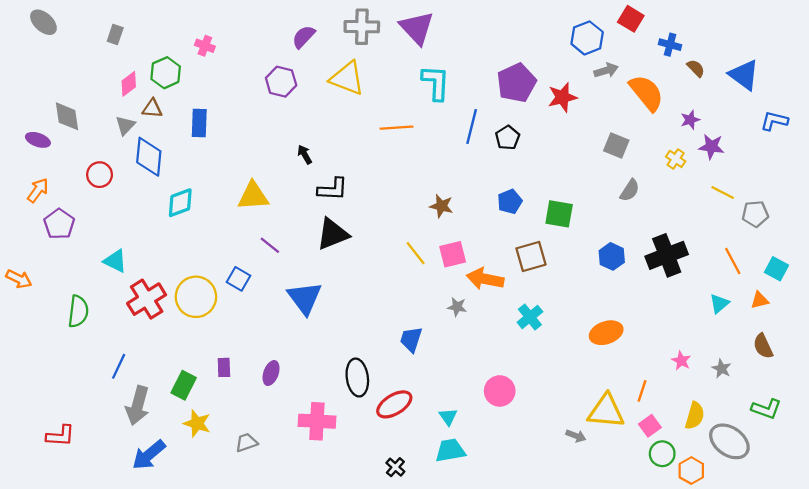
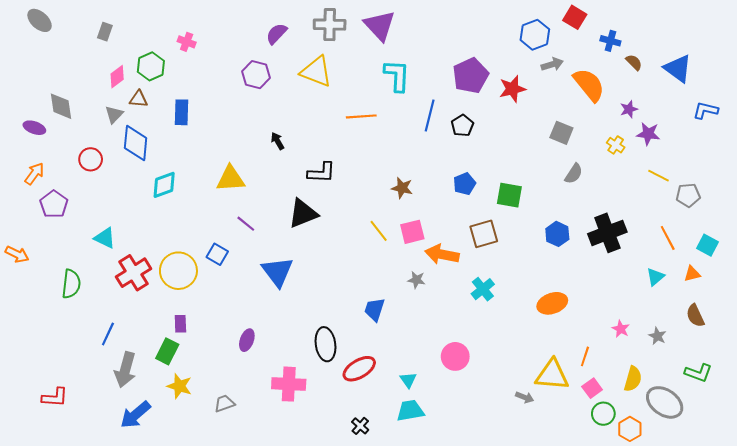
black L-shape: (333, 189) -> (321, 173), moved
purple rectangle: (224, 367) -> (180, 324), moved

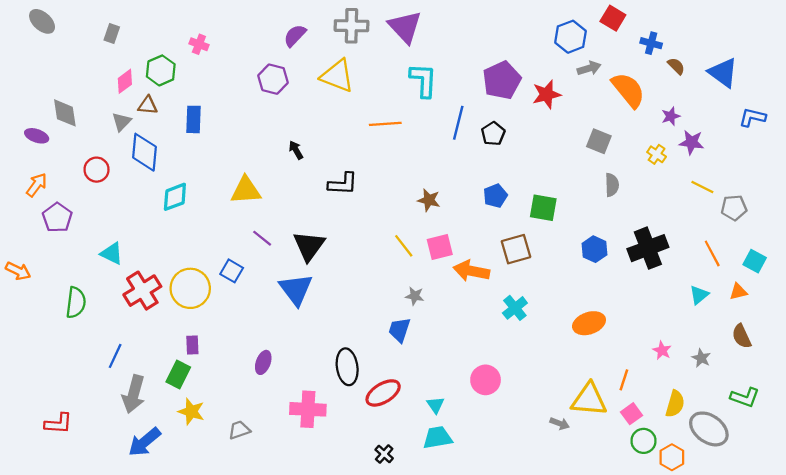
gray semicircle: (574, 174) -> (612, 185), turned -35
black triangle: (303, 213) -> (309, 246), moved, turned -32
gray star: (416, 280) -> (415, 296), moved

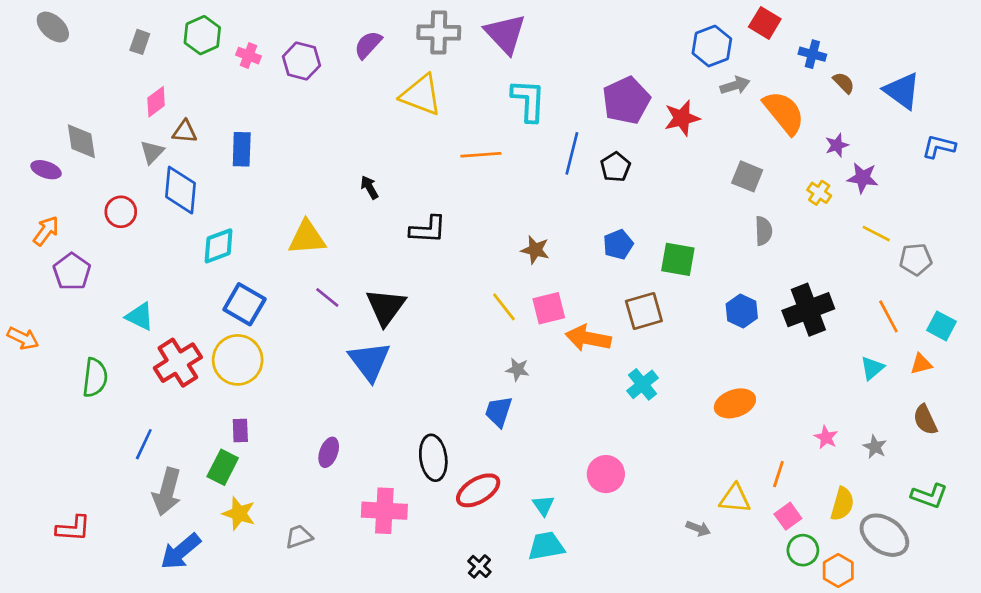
green hexagon: (161, 70) -> (202, 35), moved
purple hexagon: (273, 79) -> (301, 61), moved
blue square: (232, 271) -> (244, 304), moved, size x1.4
yellow triangle: (589, 399) -> (735, 499), size x0.7

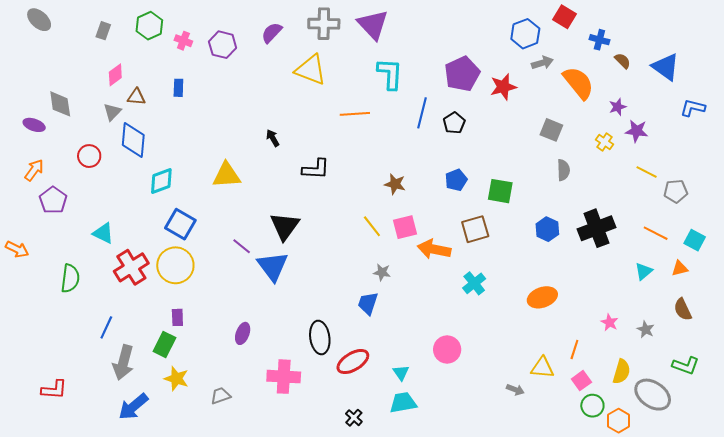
blue rectangle: (242, 149) -> (178, 88), moved, size x0.7
purple line: (327, 297) -> (242, 246), moved
orange line: (888, 316) -> (656, 233), turned -35

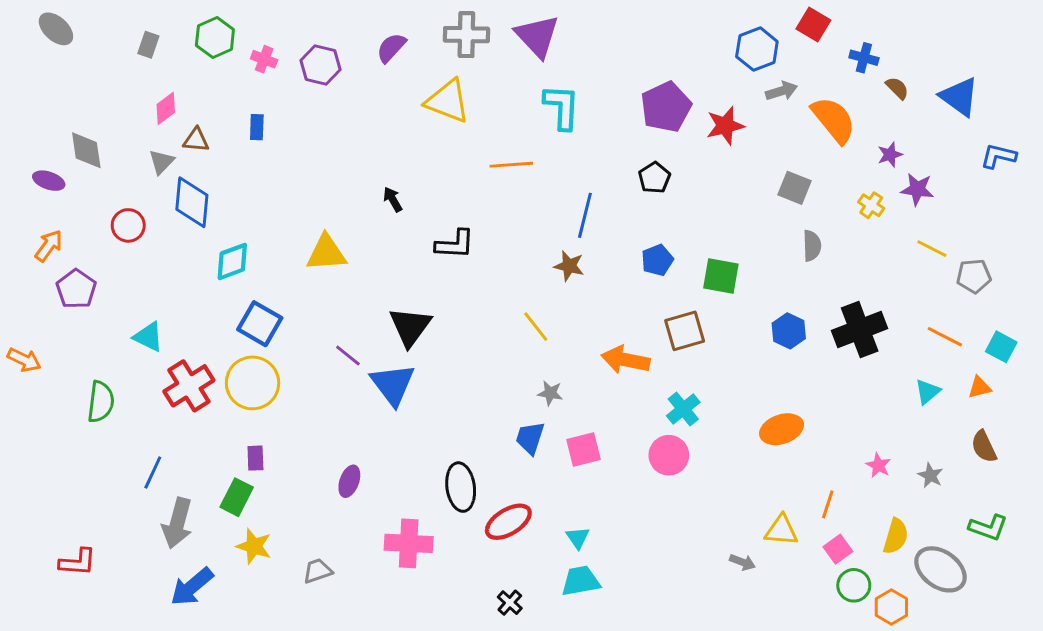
blue line: (422, 113) -> (585, 215), moved
pink square: (405, 227) -> (584, 449), moved
pink circle: (447, 349) -> (669, 455), moved

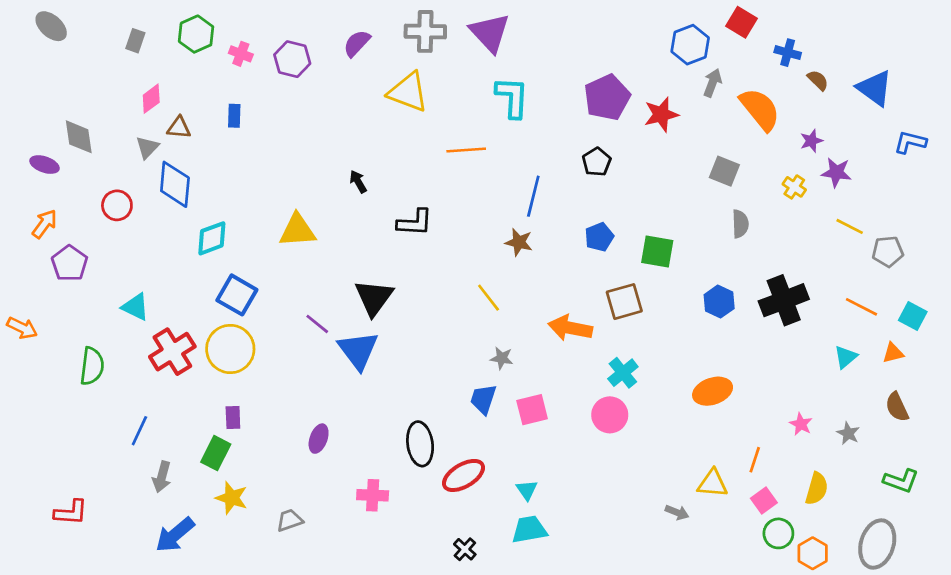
gray arrow: (782, 91) -> (713, 83), turned -52
gray arrow: (177, 523) -> (162, 477), size x0.7
pink cross: (409, 543) -> (373, 495), size x0.7
gray ellipse: (941, 569) -> (877, 544), moved, turned 72

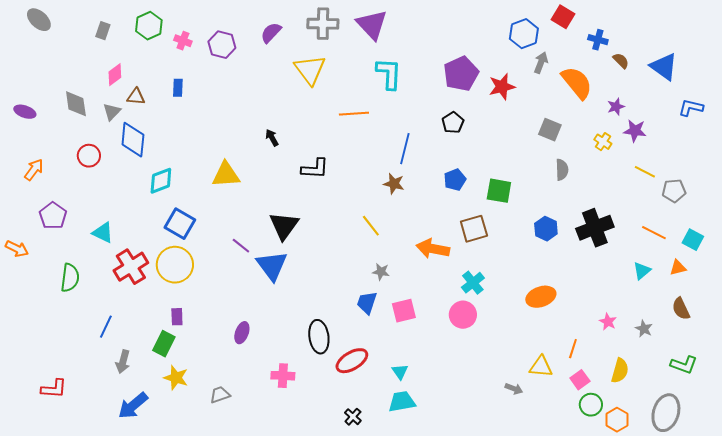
yellow triangle: (408, 92) -> (310, 70), turned 32
gray diamond: (79, 137) -> (76, 104), moved
purple ellipse: (45, 165) -> (25, 112), moved
purple pentagon: (70, 263) -> (53, 216), moved

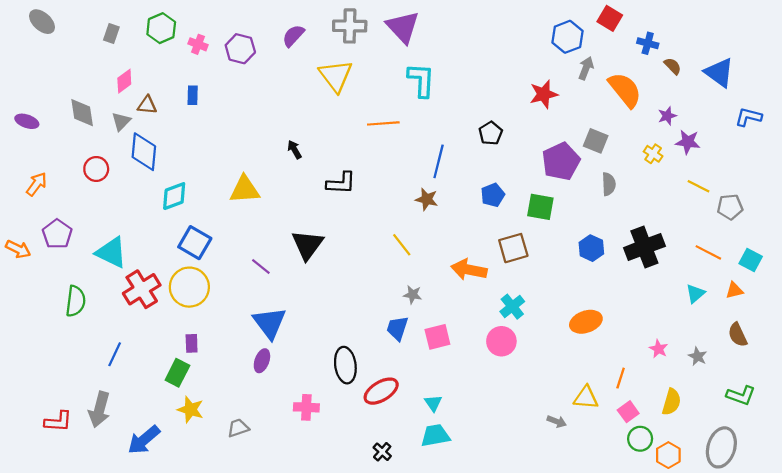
purple pentagon: (461, 74) -> (561, 161), moved
cyan triangle: (103, 233) -> (111, 252), size x1.4
orange arrow: (17, 249) -> (18, 249), moved
blue triangle: (272, 266) -> (270, 323), moved
gray arrow: (123, 362) -> (99, 410), moved, size x1.4

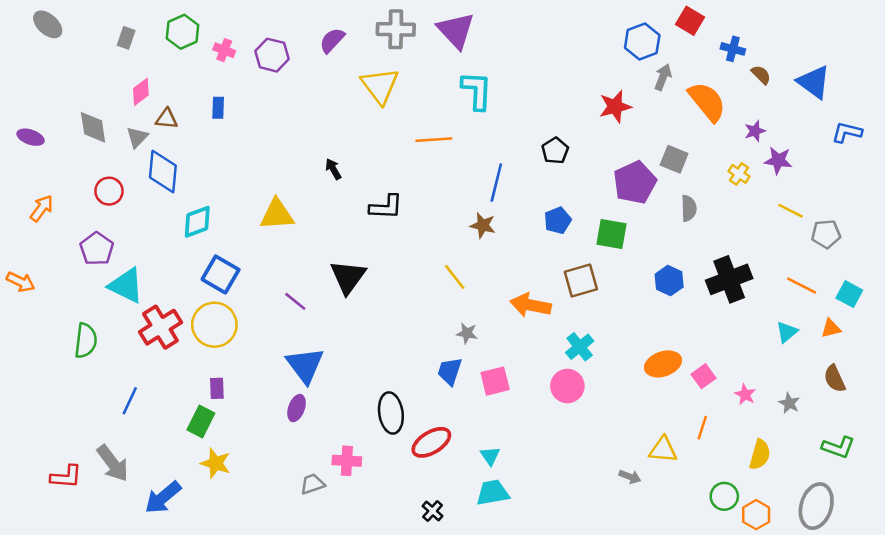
purple pentagon: (57, 234) -> (97, 249), moved
gray arrow: (99, 410) -> (113, 463), turned -52
pink square: (628, 412) -> (703, 376), moved
gray trapezoid: (238, 428) -> (312, 484), moved

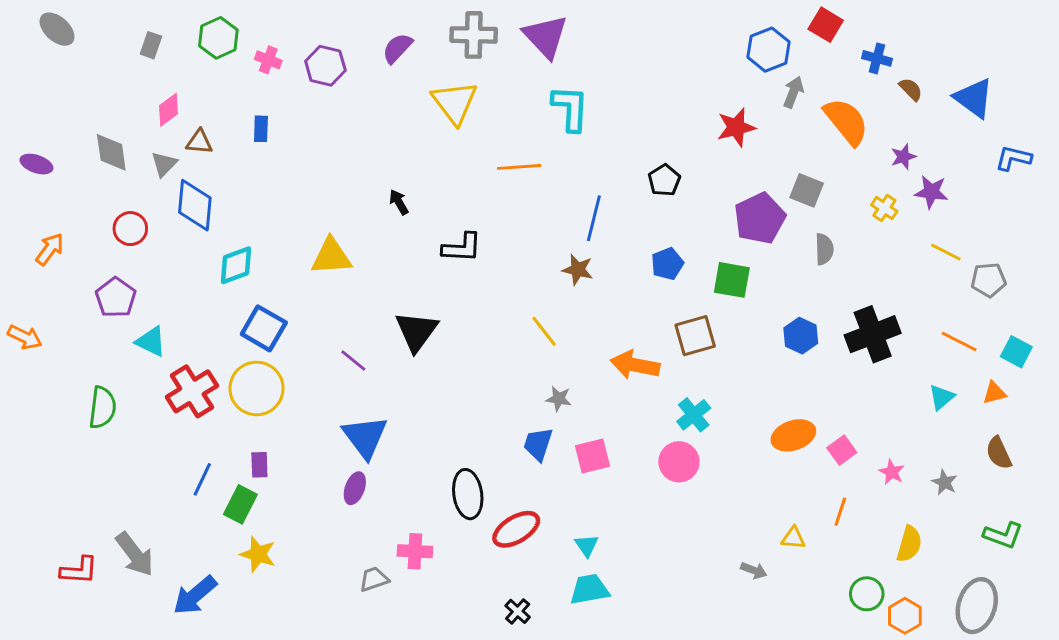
cyan triangle: (126, 285) -> (151, 342), size x0.7
blue line: (130, 401) -> (202, 479), moved
yellow triangle: (663, 450) -> (793, 538), size x0.7

